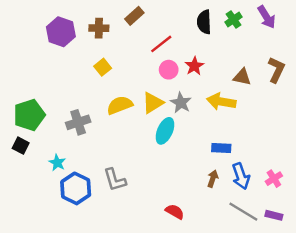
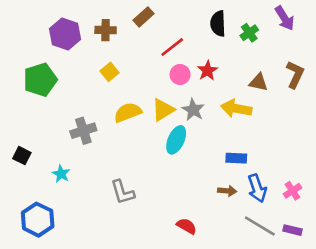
green cross: (234, 20) -> (249, 33), moved
green pentagon: (29, 115) -> (40, 80), moved
brown arrow: (213, 179) -> (227, 191), turned 77
blue hexagon: (76, 188) -> (38, 220), moved

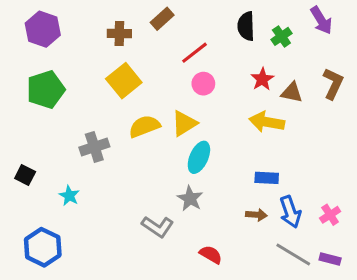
purple hexagon: (65, 34) -> (43, 29), moved
red star: (207, 71) -> (262, 79), moved
yellow square: (109, 72) -> (124, 81), size x1.6
gray star: (193, 110) -> (190, 199), moved
gray L-shape: (123, 192) -> (158, 227), moved, turned -40

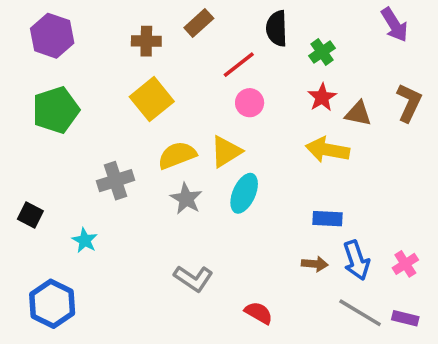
black semicircle: (246, 26) -> (277, 28), moved
green cross: (281, 36) -> (322, 52), moved
gray star: (190, 199) -> (186, 199), moved

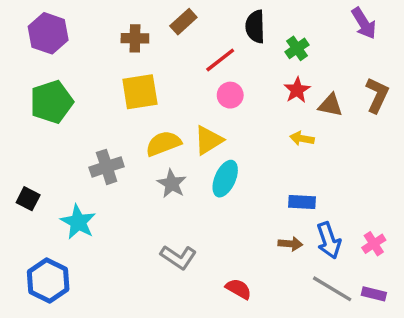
yellow square: (152, 99) -> (140, 92), turned 30
yellow arrow: (327, 150) -> (302, 139), size x0.6
cyan star: (85, 240) -> (78, 222), size x1.5

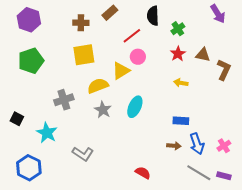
brown L-shape: (377, 95) -> (224, 70), moved
brown triangle: (330, 105) -> (203, 55), moved
yellow triangle: (208, 140) -> (121, 71), moved
gray L-shape: (178, 257) -> (83, 154), moved

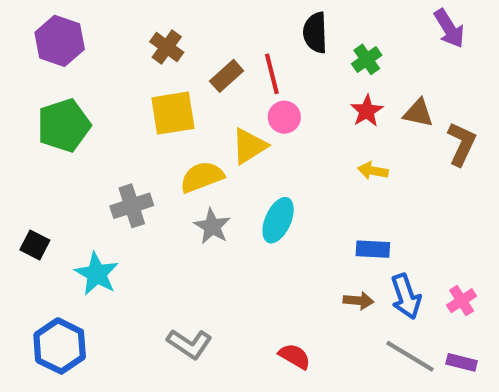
brown rectangle: (110, 13) -> (227, 76), moved
brown cross: (81, 23) -> (167, 47), turned 35
red line: (132, 36) -> (272, 74), turned -66
gray L-shape: (83, 154) -> (189, 344), moved

